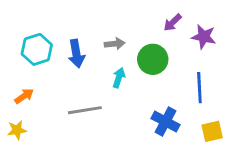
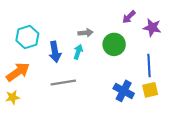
blue arrow: (76, 54) -> (55, 52), moved
cyan arrow: (119, 78) -> (78, 52), moved
orange arrow: (24, 96) -> (18, 72), size x1.6
yellow square: (212, 131) -> (150, 90), moved

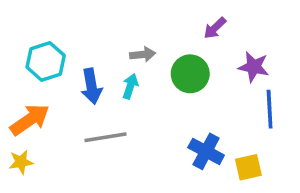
purple star: (152, 27) -> (254, 67), moved
blue line: (149, 66) -> (270, 109), moved
yellow square: (150, 90) -> (248, 167), moved

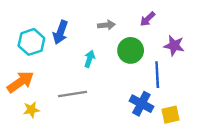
gray arrow: (143, 54) -> (106, 25), moved
blue arrow: (91, 86) -> (60, 32), moved, turned 30
blue line: (270, 109) -> (157, 75), moved
yellow star: (21, 162) -> (31, 110), moved

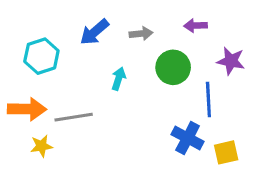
purple arrow: (148, 19) -> (196, 26), turned 42
blue arrow: (60, 32) -> (94, 32), moved, turned 30
orange arrow: (21, 82) -> (27, 109), turned 36
gray line: (73, 94) -> (74, 117), moved

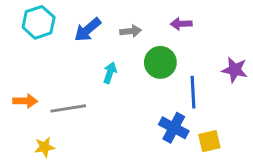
cyan hexagon: (41, 56) -> (39, 22), moved
purple star: (231, 61) -> (235, 70), moved
orange arrow: (27, 109) -> (25, 101), size x0.7
yellow star: (41, 146) -> (44, 147), moved

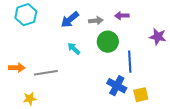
blue arrow: (88, 30) -> (70, 20), moved
gray arrow: (131, 31) -> (96, 21), moved
purple star: (235, 70) -> (158, 37), moved
cyan arrow: (110, 73) -> (74, 49), turned -64

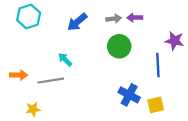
gray arrow: (96, 21) -> (114, 19), moved
cyan arrow: (74, 49) -> (65, 60), moved
blue line: (130, 62) -> (158, 65), moved

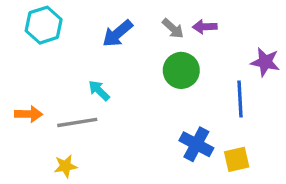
gray arrow: (114, 19) -> (173, 28), turned 48
yellow star: (33, 109) -> (65, 166), moved

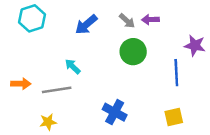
blue cross: (196, 144) -> (115, 112), moved

